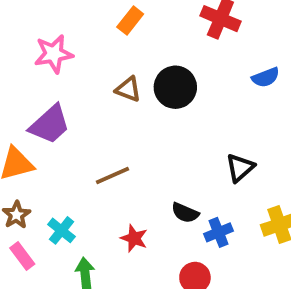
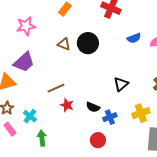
red star: (134, 238) -> (67, 105), moved

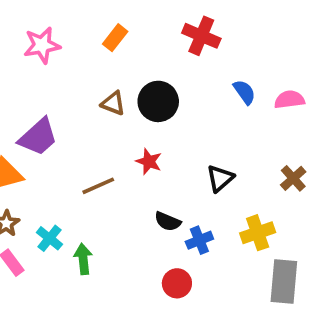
pink star: (26, 26) -> (42, 45), moved
blue semicircle: (134, 38) -> (244, 92), turned -104
red star: (67, 105) -> (149, 161), moved
green arrow: (42, 138) -> (83, 259), moved

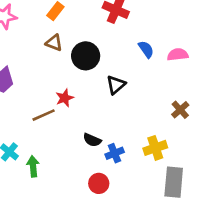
brown triangle: (113, 103) -> (54, 43), moved
red star: (149, 161) -> (65, 98), moved, turned 30
black triangle: (220, 178) -> (116, 85), moved

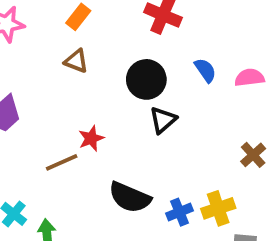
black circle: (86, 56) -> (146, 79), moved
black semicircle: (92, 140) -> (130, 197), size x1.6
blue cross: (115, 153) -> (179, 212), moved

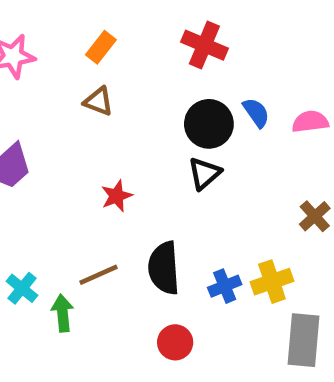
black circle: (146, 79) -> (209, 124), moved
brown line: (62, 162) -> (99, 275), moved
black semicircle: (130, 197) -> (164, 268), turned 63

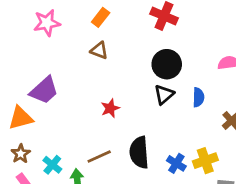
blue semicircle: (256, 113) -> (198, 97), moved, turned 36
blue cross: (225, 286) -> (176, 163), turned -36

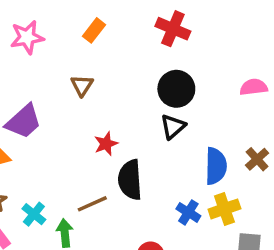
brown triangle: (99, 50) -> (82, 85), moved, turned 42
blue semicircle: (198, 97) -> (216, 166), moved, size x1.5
black semicircle: (139, 152) -> (130, 180), moved

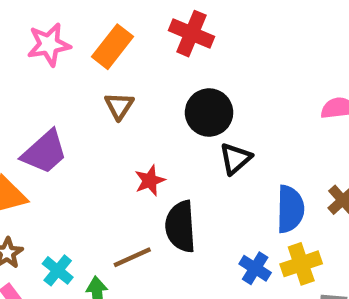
red cross: (173, 29) -> (191, 34), moved
orange rectangle: (94, 30) -> (113, 47), moved, size x1.4
black circle: (176, 89) -> (209, 112), moved

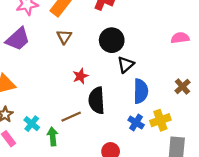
purple trapezoid: (45, 152) -> (18, 39), moved
blue semicircle: (290, 209) -> (141, 91), moved

